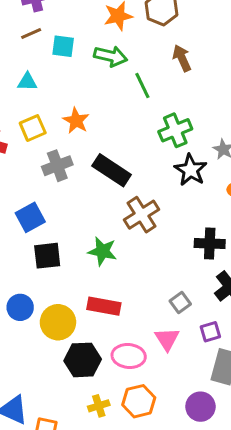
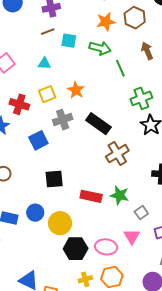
blue square: (30, 217) -> (38, 140), moved
green star: (102, 251) -> (119, 195), moved
red rectangle: (104, 306) -> (91, 196), moved

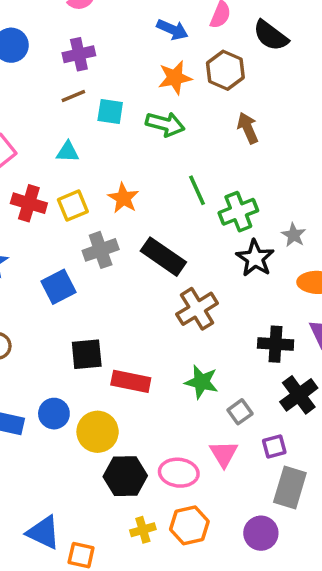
green line: (120, 68) -> (197, 190), moved
red cross: (19, 104) -> (29, 203), moved
red rectangle: (91, 196) -> (131, 381), moved

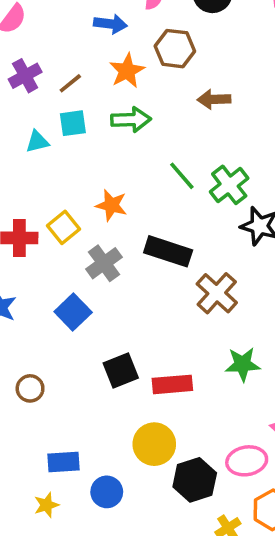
brown line: (73, 96) -> (70, 83), moved
brown arrow: (248, 128) -> (214, 99), turned -52
cyan triangle: (68, 152) -> (37, 142), moved
blue circle: (54, 414) -> (107, 492), moved

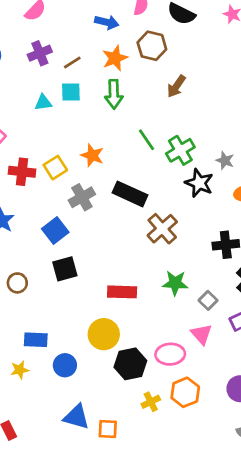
brown arrow: (214, 99) -> (176, 86), turned -60
green arrow: (131, 120) -> (114, 94), turned 84
black square: (121, 371) -> (65, 269), moved

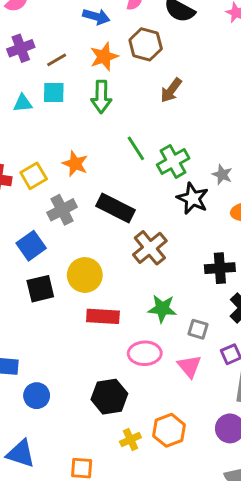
gray square: (208, 300) -> (198, 329), turned -30
yellow circle: (104, 334) -> (85, 275), moved
pink ellipse: (170, 354) -> (145, 353), moved
blue triangle: (76, 417) -> (21, 454), moved

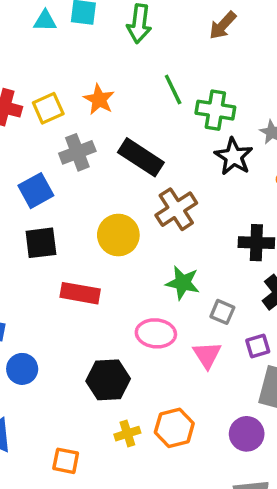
green cross: (173, 162) -> (215, 110), turned 32
yellow circle: (85, 275) -> (118, 235), moved
red rectangle: (103, 316) -> (80, 293), moved

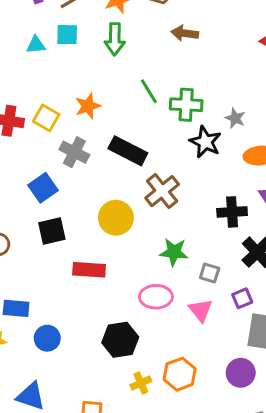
brown arrow: (223, 25) -> (185, 33), turned 60
orange star: (99, 99) -> (88, 106), turned 30
yellow square: (48, 108) -> (46, 118), turned -30
gray cross: (77, 152) -> (74, 152), turned -36

